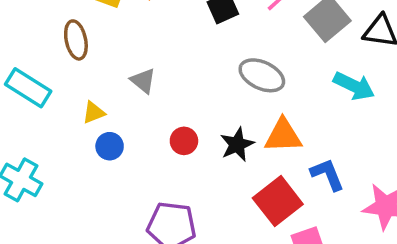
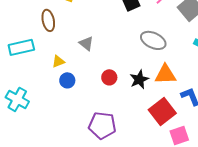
cyan rectangle: (28, 88) -> (21, 47), turned -45

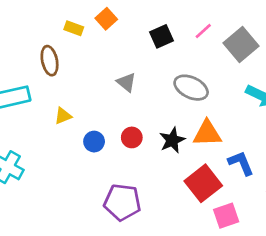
gray triangle: (86, 43) -> (126, 82), moved
blue circle: (67, 80) -> (94, 142), moved

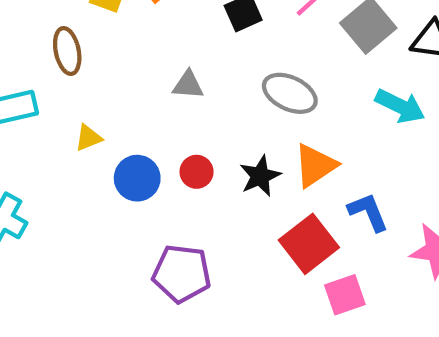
gray triangle: (126, 82) -> (188, 85), turned -35
orange triangle: (207, 133) -> (315, 165), turned -32
blue circle: (94, 142) -> (137, 178), size x1.4

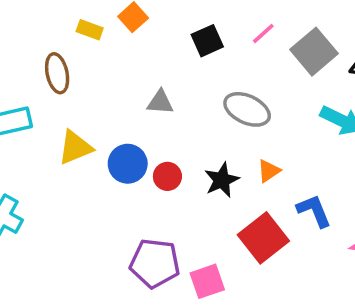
yellow triangle: (88, 138) -> (75, 147), size x1.5
orange triangle: (315, 165) -> (269, 171), size x0.6
blue circle: (137, 178) -> (128, 164), moved
pink square: (345, 295) -> (207, 281), moved

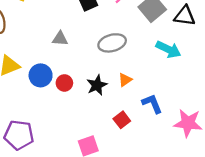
gray ellipse: (247, 109) -> (112, 43), turned -40
red square: (263, 238) -> (122, 120), size x0.6
purple pentagon: (155, 263) -> (19, 135), moved

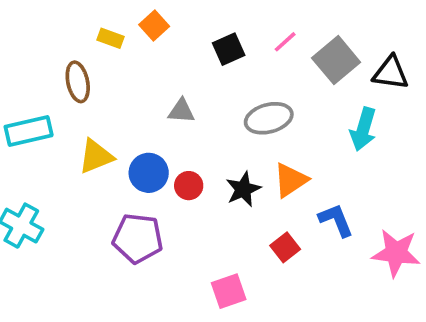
cyan arrow: (168, 49) -> (363, 129), turned 80
orange triangle: (125, 80) -> (291, 180), size x1.5
purple pentagon: (19, 135) -> (138, 238), moved

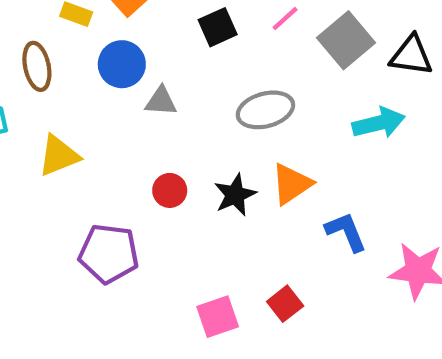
cyan arrow: (363, 129) -> (379, 123), turned -120
blue circle: (149, 173) -> (122, 64), moved
red square: (285, 247) -> (285, 304), moved

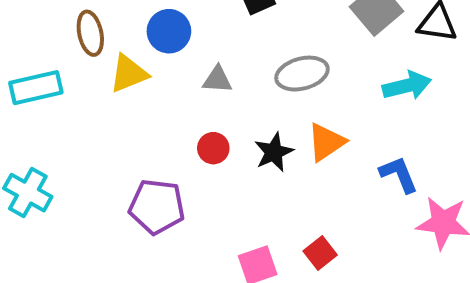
gray triangle: (161, 101) -> (217, 80), moved
yellow triangle: (59, 156) -> (129, 74), moved
blue L-shape: (346, 232) -> (399, 174), moved

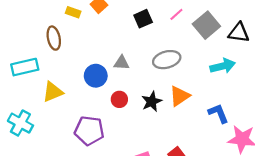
blue circle: (169, 31) -> (96, 76), moved
yellow triangle: (129, 74) -> (53, 92), moved

